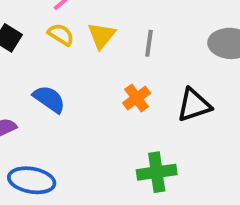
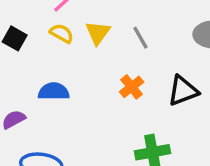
gray line: (149, 43) -> (140, 38), turned -35
blue semicircle: (49, 99) -> (54, 91), turned -32

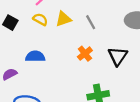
yellow triangle: (98, 33) -> (63, 19), turned 35
black triangle: (183, 91) -> (118, 56), turned -35

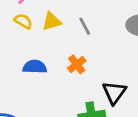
blue semicircle: (35, 56) -> (35, 67), moved
black triangle: (118, 56) -> (114, 93), moved

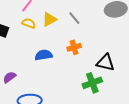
orange cross: (77, 64) -> (74, 47), turned 32
black triangle: (114, 93) -> (106, 63), turned -42

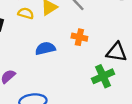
orange cross: (74, 47) -> (79, 37), turned 32

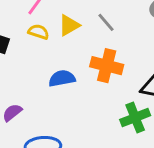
orange cross: (79, 37) -> (107, 66), size x1.5

